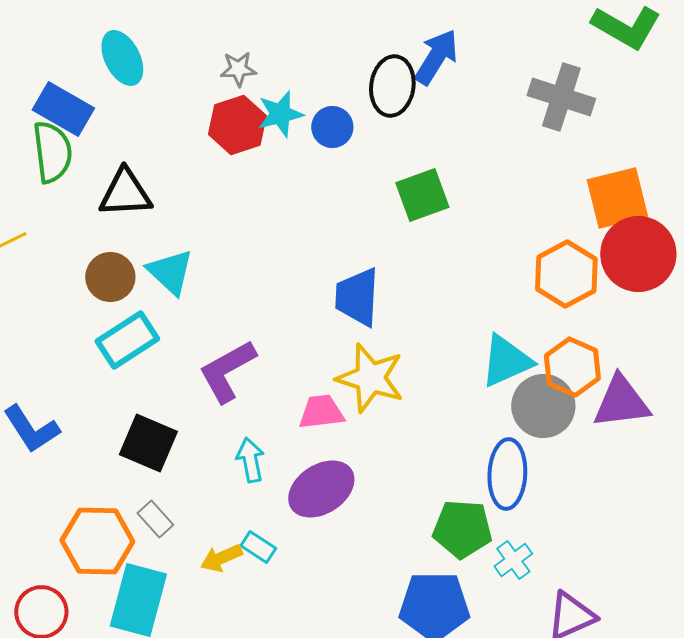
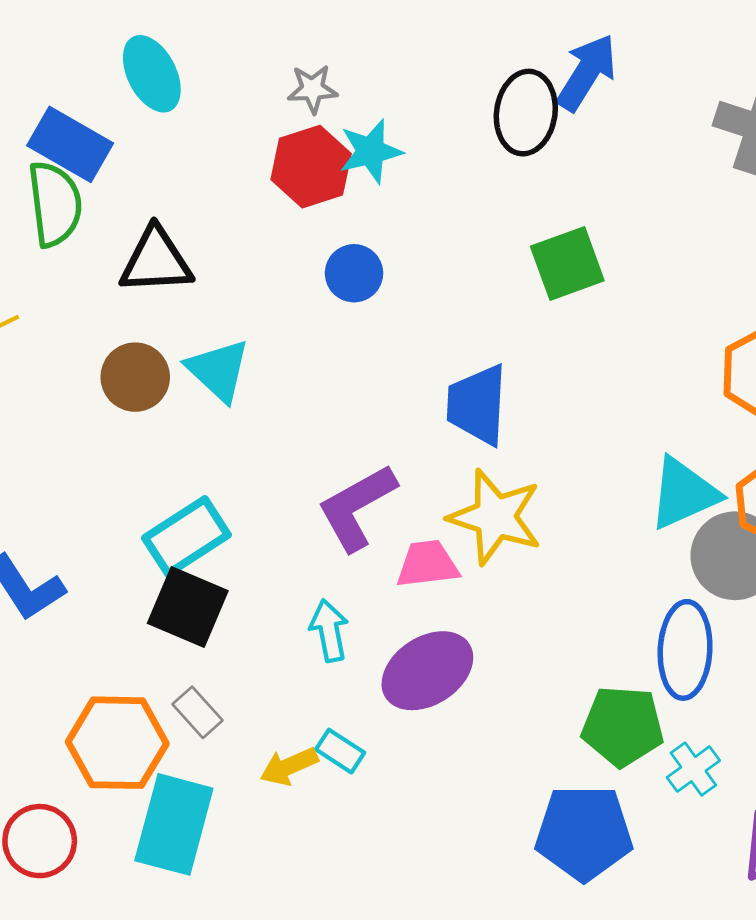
blue circle: (332, 127) -> (354, 273), moved
cyan rectangle: (127, 340) -> (186, 536), moved
purple L-shape: (227, 371) -> (357, 507), moved

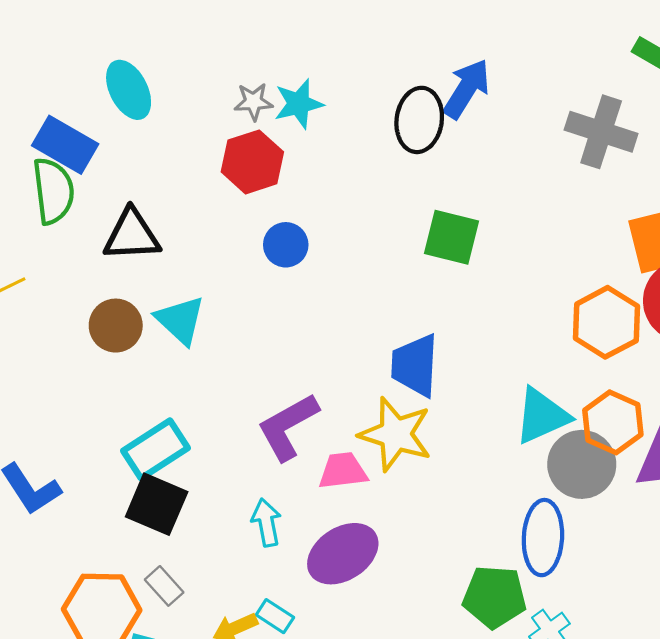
cyan star: (371, 151) -> (299, 104), moved
green square: (567, 264) -> (451, 237), turned 34
blue trapezoid: (477, 405) -> (415, 365), moved

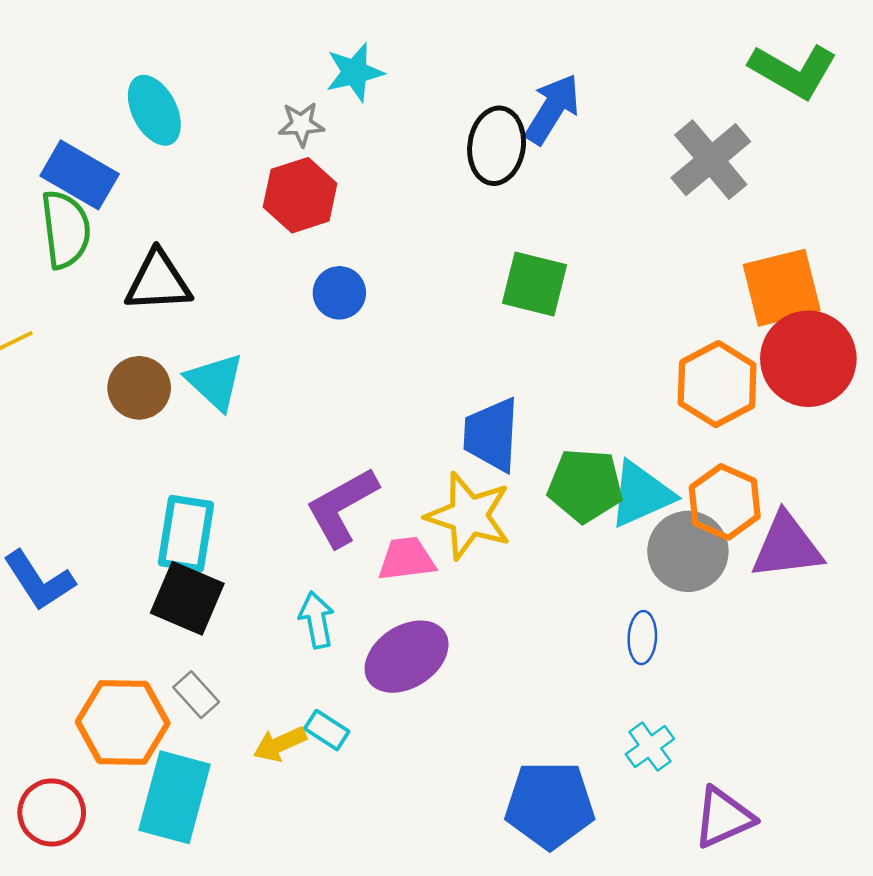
cyan star: (299, 104) -> (355, 72), moved
gray cross: (601, 132) -> (711, 160), turned 32
cyan rectangle: (155, 449) -> (186, 534), turned -48
blue ellipse: (543, 538) -> (642, 638), size x0.6
green pentagon: (495, 597) -> (585, 485), moved

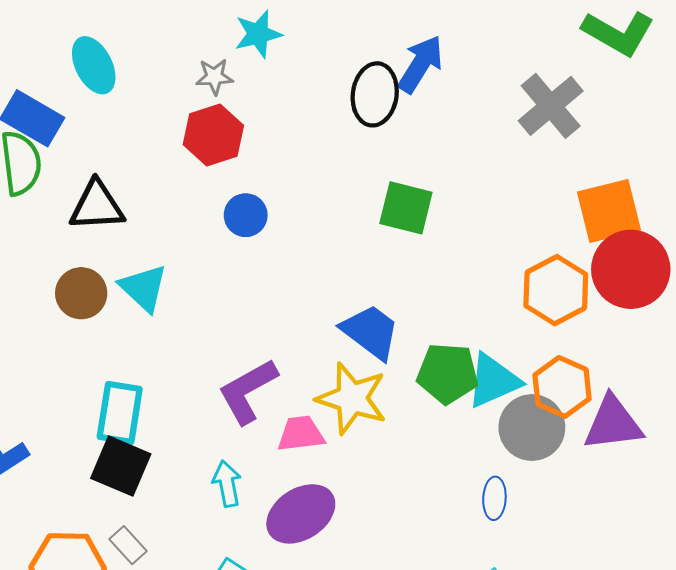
blue trapezoid: (491, 435) -> (371, 332), turned 124

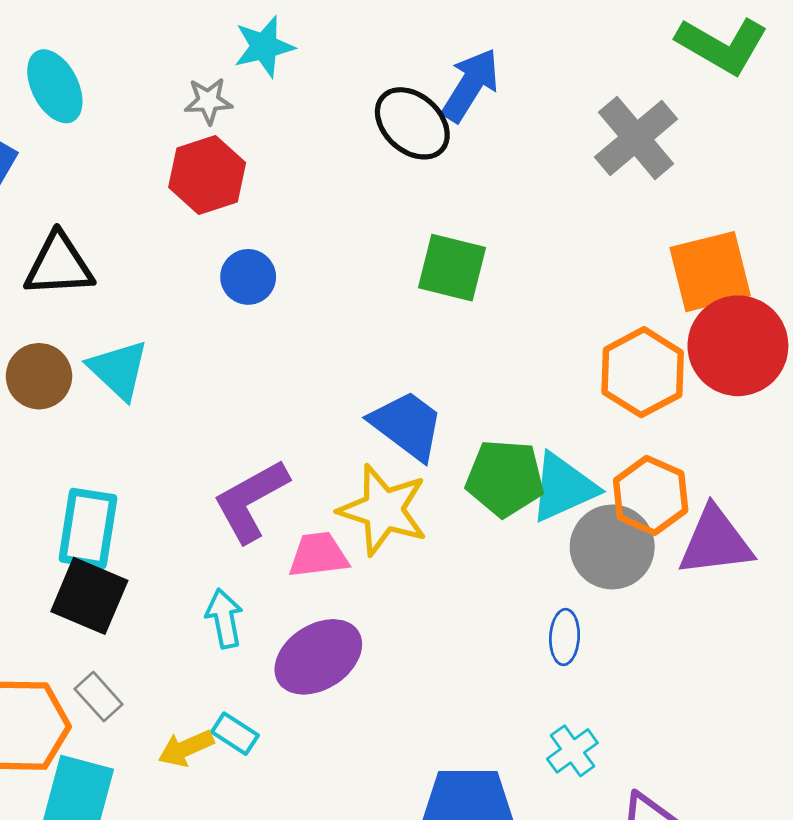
black ellipse: (375, 94) -> (412, 123), turned -56

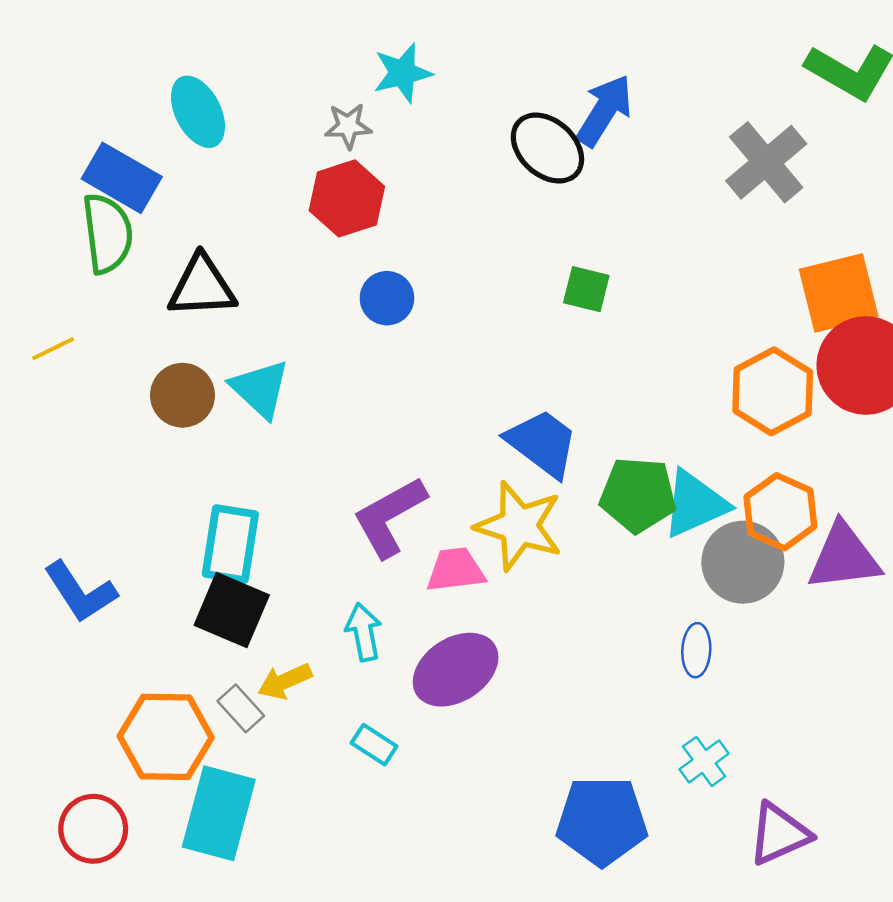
green square: (452, 268) -> (586, 289), size x0.7
yellow arrow: (186, 748) -> (285, 681), moved

